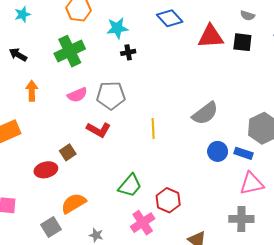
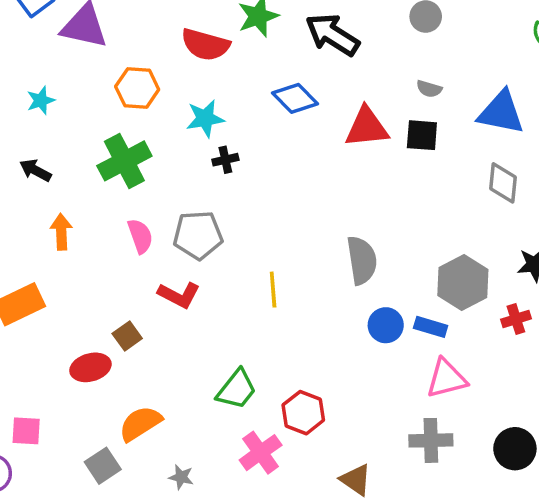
pink semicircle: (77, 95) -> (140, 236), turned -84
gray semicircle: (205, 113) -> (362, 260), turned -60

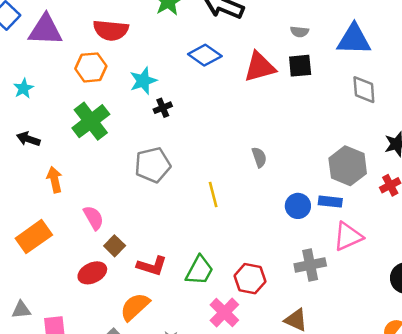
red semicircle: (205, 45) -> (111, 30), moved
pink semicircle: (140, 236) -> (94, 218), moved
gray semicircle: (362, 260) -> (259, 157), moved, size x0.6
red L-shape: (179, 295) -> (152, 266), moved
gray cross: (431, 440) -> (310, 265), moved

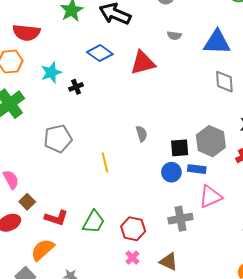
black square: (300, 66) -> (180, 148), moved
black cross: (163, 108) -> (76, 87), moved
pink cross: (224, 312) -> (132, 258), moved, size x0.6

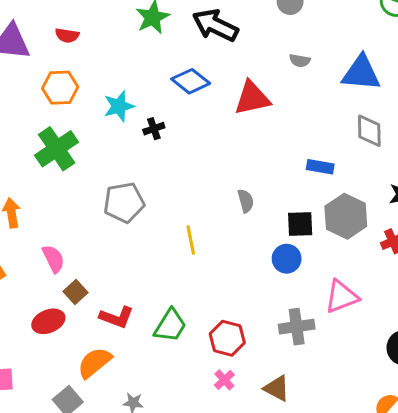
red semicircle: (26, 33) -> (67, 35), moved, size x0.6
blue rectangle: (197, 169) -> (320, 167), moved

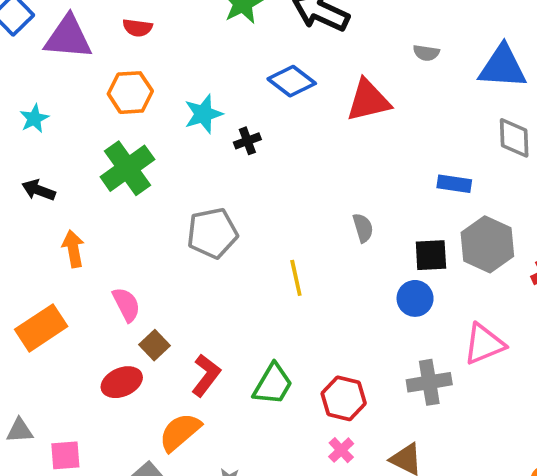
red L-shape: (117, 317) -> (206, 375), turned -72

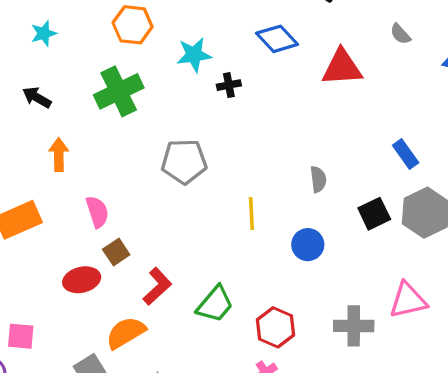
gray semicircle: (426, 53) -> (400, 34), turned 30
blue rectangle: (454, 184) -> (406, 154), turned 36
black square: (431, 255) -> (374, 214), turned -32
blue circle: (415, 298) -> (308, 245), moved

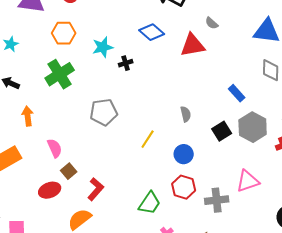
gray semicircle: (400, 34) -> (212, 23), moved
yellow line: (251, 214) -> (148, 139), turned 42
green trapezoid: (215, 304) -> (150, 203), moved
red hexagon: (276, 327) -> (184, 187), moved

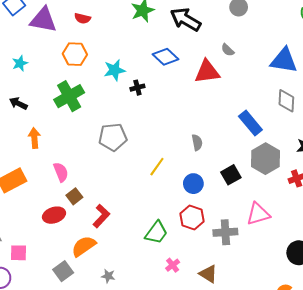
blue rectangle: (237, 93) -> (250, 123), size x1.4
black square: (222, 131) -> (231, 175), moved

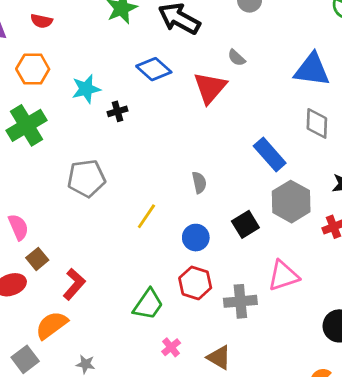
red triangle: (207, 72) -> (210, 88), turned -40

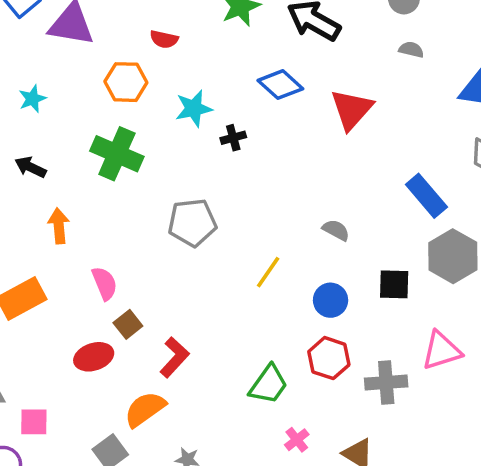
red semicircle: (42, 21) -> (164, 39), moved
gray semicircle: (236, 58) -> (411, 50), moved, turned 150
green cross: (27, 125) -> (117, 154), turned -36
gray semicircle: (199, 183) -> (336, 230), turned -50
black square: (245, 224) -> (394, 284), turned 32

